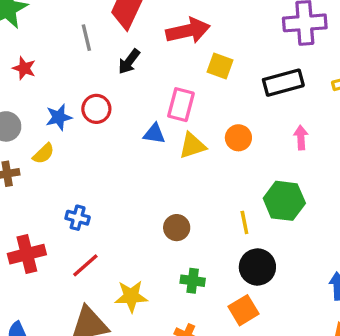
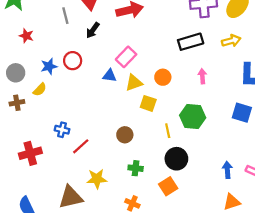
yellow square: (220, 66) -> (148, 103), moved
pink rectangle: (181, 105) -> (126, 57), turned 30
red line: (85, 265) -> (81, 146), moved

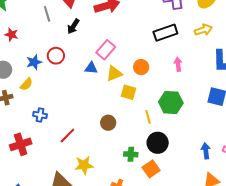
blue cross: (62, 130) -> (40, 115), moved
green cross: (136, 168) -> (131, 154), moved

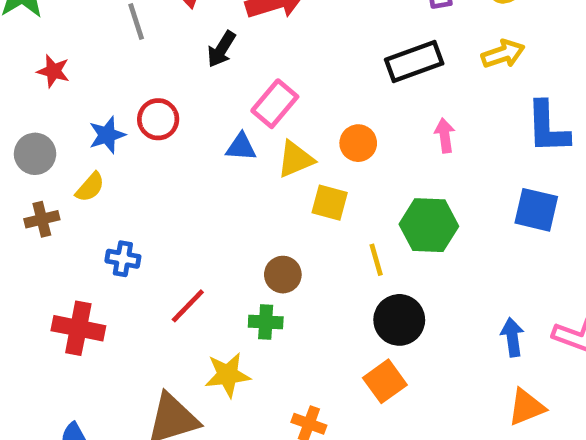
black arrow: (73, 26) -> (221, 49), moved
red cross: (21, 144) -> (78, 328), turned 30
green cross: (131, 154) -> (266, 322), moved

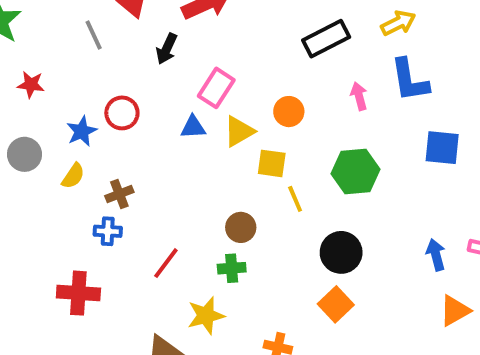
blue L-shape: (548, 127) -> (410, 80), moved
brown cross: (42, 219) -> (119, 194), moved
yellow line: (376, 260) -> (295, 199), moved

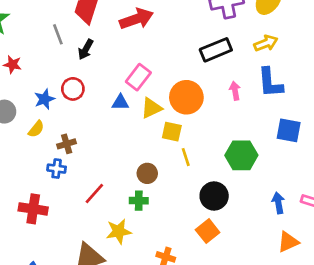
black arrow: (167, 49) -> (86, 49), moved
orange circle: (289, 112) -> (186, 97), size x1.6
green hexagon: (356, 171) -> (241, 155), moved

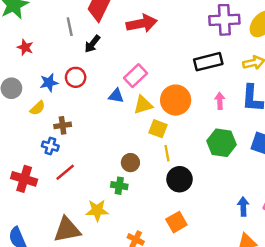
green hexagon: (241, 155) -> (222, 143), moved
red line: (94, 193) -> (65, 172), moved
black circle: (214, 196) -> (179, 179), moved

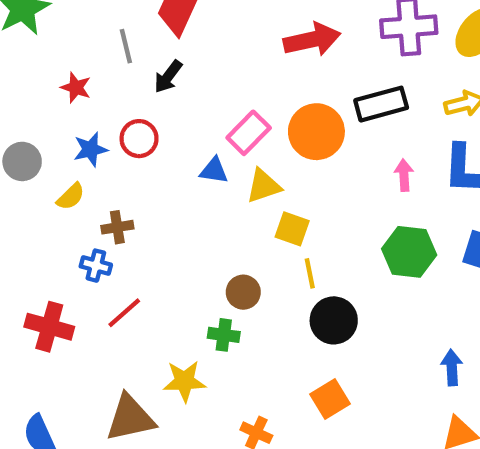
red arrow: (142, 23) -> (312, 40), moved
red star: (25, 47) -> (76, 88), moved
orange circle: (176, 100) -> (316, 132), moved

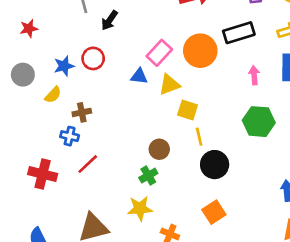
red star: (76, 88) -> (29, 28), moved, turned -30
green cross: (224, 335) -> (148, 176), turned -36
yellow star: (184, 381) -> (140, 208), moved

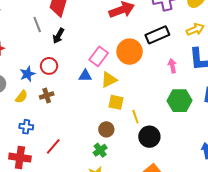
yellow square: (188, 110) -> (116, 102), moved
brown cross: (82, 112) -> (47, 95), moved
blue cross: (70, 136) -> (26, 127), moved

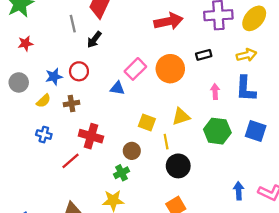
black rectangle: (157, 35) -> (204, 55), size x0.6
yellow triangle: (109, 80) -> (181, 117), moved
red cross: (20, 158) -> (91, 136), moved

